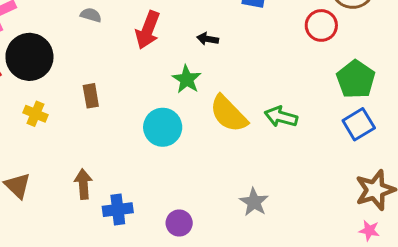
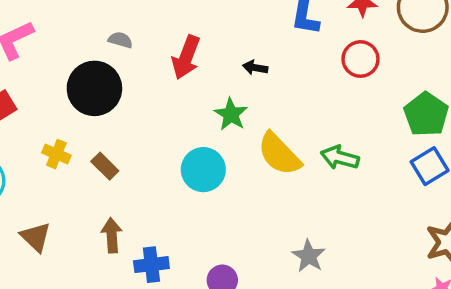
red circle: (321, 25) -> (361, 59), moved
black circle: (29, 57) -> (94, 88), moved
brown rectangle: (91, 96) -> (105, 166), moved, turned -35

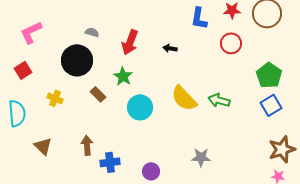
green star: (231, 114) -> (123, 76), moved
brown rectangle: (105, 166) -> (98, 94), moved
gray star: (309, 256) -> (201, 157), turned -30

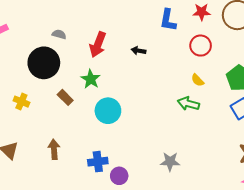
yellow semicircle: (184, 98) -> (198, 80), moved, size x0.5
blue cross: (110, 162) -> (98, 162), moved

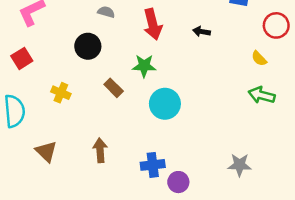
red arrow: (98, 45) -> (153, 24), turned -35
black circle: (44, 63) -> (88, 46), size x0.7
green star: (91, 79) -> (144, 66), turned -30
yellow semicircle: (198, 80) -> (259, 58), moved

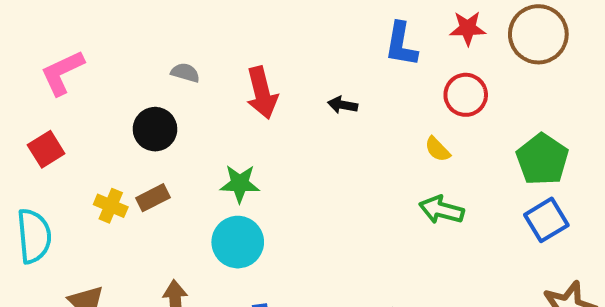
green star: (144, 66) -> (240, 184), moved
brown rectangle: (114, 88) -> (153, 198), moved, turned -72
cyan circle: (165, 104) -> (238, 242), moved

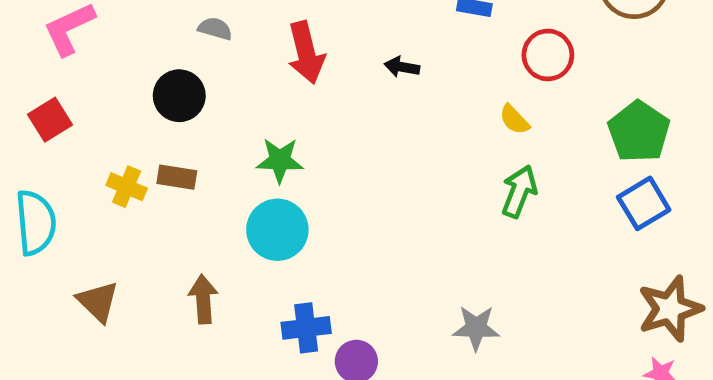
brown rectangle: (153, 198) -> (177, 177), turned 36
green arrow: (441, 210) -> (519, 191), turned 96

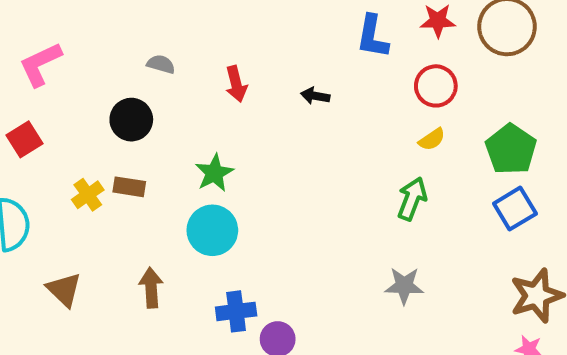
red arrow: (306, 53) -> (236, 84), size x0.7
yellow semicircle: (514, 120) -> (432, 139), moved, turned -80
green star: (280, 160) -> (214, 173), turned -30
yellow cross: (127, 187) -> (88, 195), turned 32
gray star: (476, 328) -> (404, 286), moved

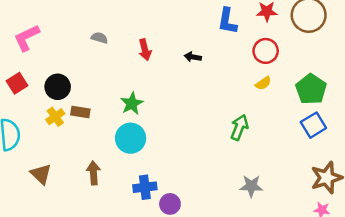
black circle: (131, 120) -> (58, 87), moved
green arrow: (412, 199) -> (239, 127), moved
gray star: (404, 286) -> (251, 186), moved

